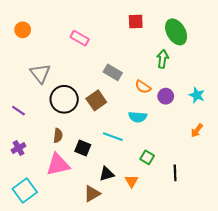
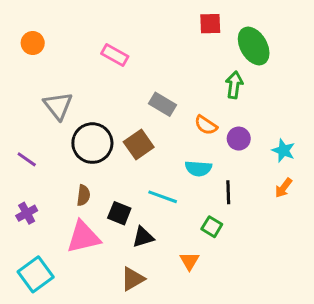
red square: (136, 22) -> (210, 24), moved
cyan star: (197, 95) -> (283, 151), moved
black line: (175, 173) -> (228, 192), moved
black triangle: (107, 174) -> (143, 237), moved

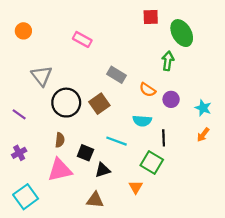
green square: (212, 227) -> (152, 162), size x1.5
brown triangle: (133, 279) -> (95, 200), turned 36

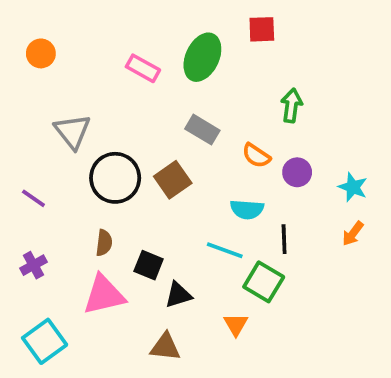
green ellipse: (182, 33) -> (202, 57), moved, turned 55
cyan line: (116, 141) -> (225, 250), moved

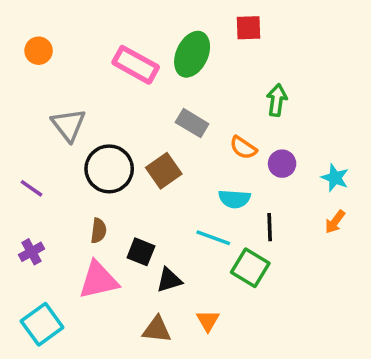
pink rectangle: (143, 68) -> (136, 65), size x1.4
orange triangle: (236, 325) -> (208, 321), moved

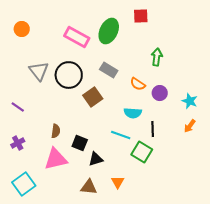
black circle: (109, 169) -> (69, 75), moved

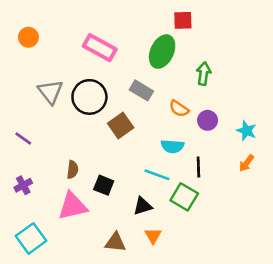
green ellipse: (109, 31) -> (162, 52), moved
black triangle: (96, 159) -> (143, 206), moved

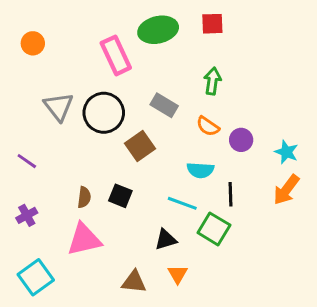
pink rectangle: (100, 48) -> (116, 55), turned 36
green ellipse: (162, 52) -> (158, 30), moved, turned 52
green arrow: (204, 74) -> (212, 81), moved
orange arrow: (246, 163) -> (286, 190), size x1.5
black square: (104, 185) -> (120, 196), moved

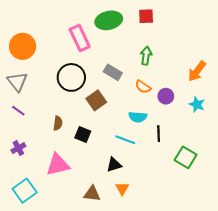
orange circle: (33, 43) -> (23, 46), moved, size x1.6
gray triangle: (58, 107) -> (17, 82), moved
orange arrow: (286, 190) -> (197, 71), moved
brown semicircle: (84, 197) -> (58, 123), moved
green square: (214, 229) -> (186, 157), moved

